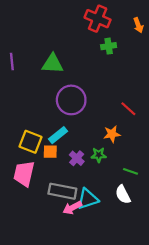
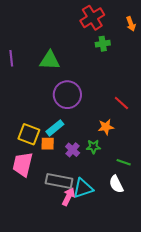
red cross: (98, 19) -> (92, 18), turned 35
pink arrow: (72, 208) -> (68, 197), turned 144

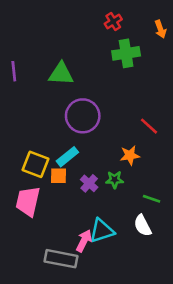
red cross: (92, 18) -> (113, 22), size x0.6
green cross: (103, 44) -> (126, 53), size x1.5
gray rectangle: (59, 181) -> (61, 259), moved

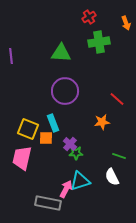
green triangle: (61, 74) -> (61, 53), moved
cyan rectangle: (67, 157) -> (53, 123), turned -72
green star: (115, 180) -> (76, 153), moved

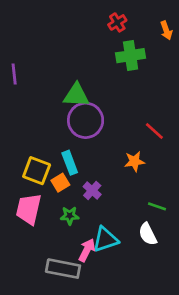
green triangle: (61, 53) -> (76, 95), moved
orange square: (46, 138) -> (60, 183), turned -32
green star: (76, 153) -> (70, 216), moved

